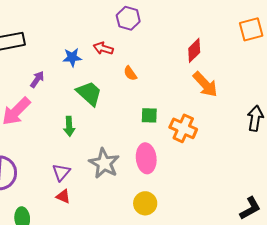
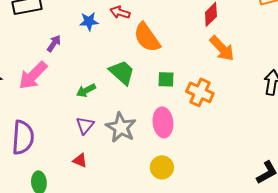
orange semicircle: (130, 73) -> (147, 37), size x2.0
green trapezoid: (89, 93) -> (122, 72), moved
green arrow: (69, 126) -> (86, 90), turned 66
purple triangle: (61, 172) -> (85, 125), moved

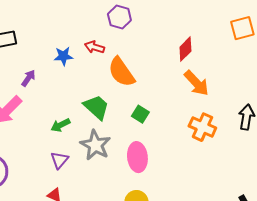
green square: (166, 79) -> (140, 114), turned 30
orange cross: (200, 92) -> (202, 127), moved
gray star: (121, 127) -> (95, 145), moved

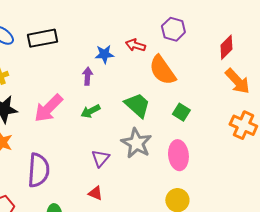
purple hexagon: (119, 17) -> (173, 29), moved
purple arrow: (28, 78) -> (87, 76), moved, turned -30
green arrow: (60, 125) -> (90, 111), moved

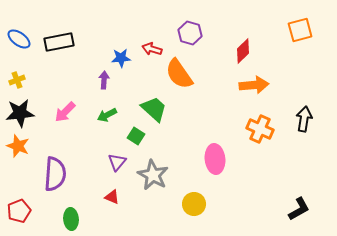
orange arrow: (237, 81) -> (254, 85), turned -52
pink arrow: (48, 108) -> (65, 112), size x0.7
green square: (181, 112) -> (136, 136), moved
gray star: (136, 143) -> (153, 175), moved
pink ellipse: (178, 155) -> (215, 159), moved

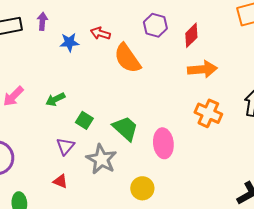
purple hexagon: (190, 33) -> (155, 25), moved
purple arrow: (104, 80) -> (42, 21), moved
green trapezoid: (154, 109) -> (125, 128), moved

